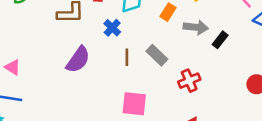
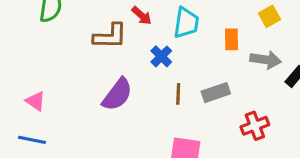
orange rectangle: (168, 12) -> (232, 39), turned -35
gray rectangle: (157, 55) -> (216, 93), turned -65

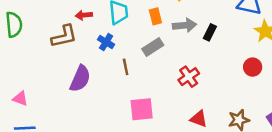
red arrow: (142, 16) -> (84, 15), turned 147
gray rectangle: (216, 93) -> (153, 47), moved

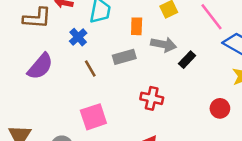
brown line: (126, 67) -> (90, 69), turned -35
red cross: (189, 77) -> (152, 98), turned 30
pink square: (142, 109) -> (93, 117), turned -30

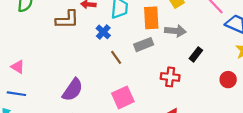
orange rectangle: (137, 26) -> (151, 18), size x1.5
black rectangle: (187, 60) -> (196, 54), moved
purple semicircle: (40, 66) -> (73, 90), moved

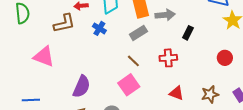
brown line: (116, 57) -> (133, 61), moved
pink triangle: (18, 67) -> (44, 57), moved, size x1.6
red circle: (228, 80) -> (225, 58), moved

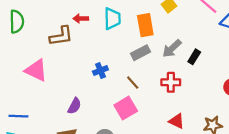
gray arrow: (165, 15) -> (172, 48), moved, turned 138
blue cross: (99, 28) -> (100, 71), moved, turned 32
purple semicircle: (81, 87) -> (74, 106), size x0.7

